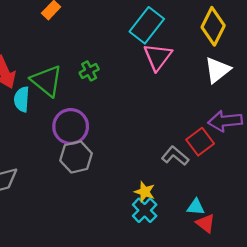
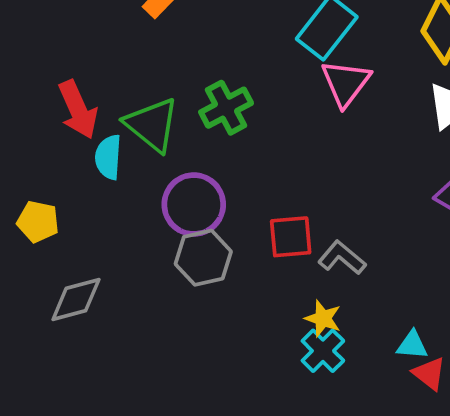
green cross: (89, 71) -> (226, 108), size x1.5
red square: (200, 142) -> (291, 237), moved, turned 32
gray L-shape: (175, 156) -> (342, 258), moved

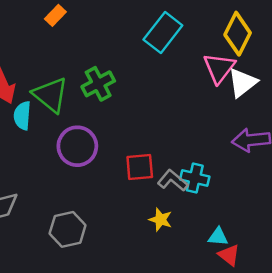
pink triangle: (346, 83) -> (219, 68), moved
gray hexagon: (203, 258) -> (68, 229), moved
cyan cross: (323, 351) -> (195, 178), moved, turned -32

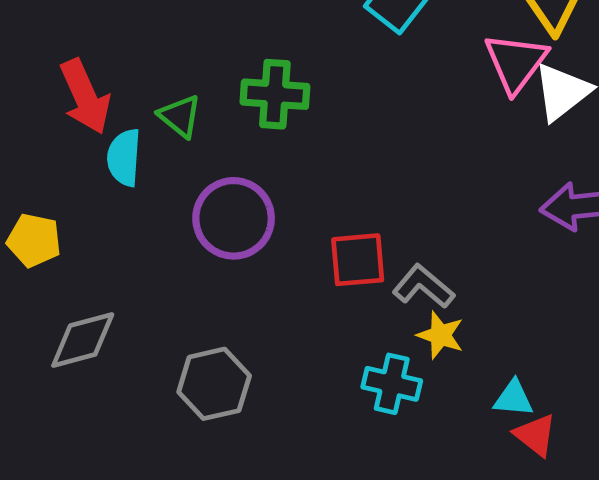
green cross: (98, 84) -> (275, 94), turned 32
green triangle: (50, 95) -> (180, 116), size x0.6
cyan cross: (195, 178) -> (392, 384), moved
yellow star: (161, 220) -> (440, 335), moved

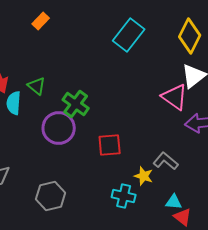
pink triangle: (516, 63) -> (175, 97), moved, turned -32
green cross: (275, 94) -> (76, 104), moved, turned 32
gray L-shape: (423, 286) -> (166, 161), moved

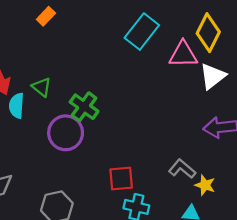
pink triangle: (175, 97) -> (183, 54), moved, turned -36
red square: (110, 145) -> (121, 179), moved
yellow star: (144, 176) -> (205, 185), moved

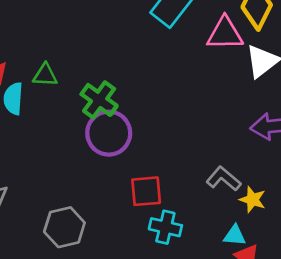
green triangle: (42, 87) -> (45, 75), turned -36
purple circle: (66, 133) -> (109, 133), moved

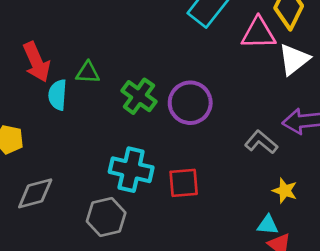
purple circle: (109, 133) -> (190, 103), moved
gray L-shape: (224, 179) -> (261, 142), moved
cyan cross: (165, 227) -> (131, 170), moved, size x1.4

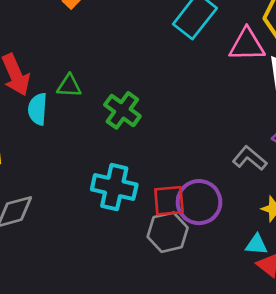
purple circle: (190, 103) -> (199, 202), moved
gray hexagon: (106, 217) -> (168, 232), moved

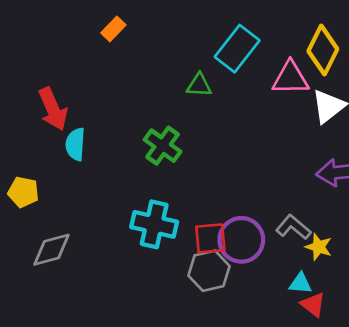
green triangle: (69, 86) -> (199, 85), moved
gray L-shape: (250, 158) -> (293, 227), moved

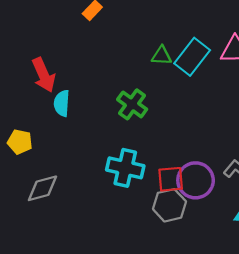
cyan rectangle: (237, 49) -> (192, 57), moved

